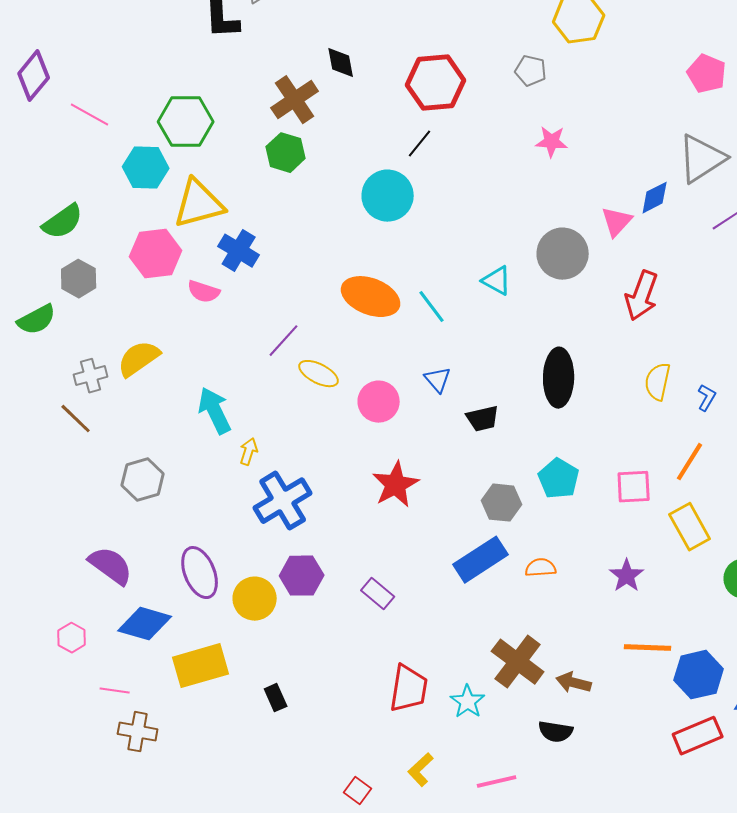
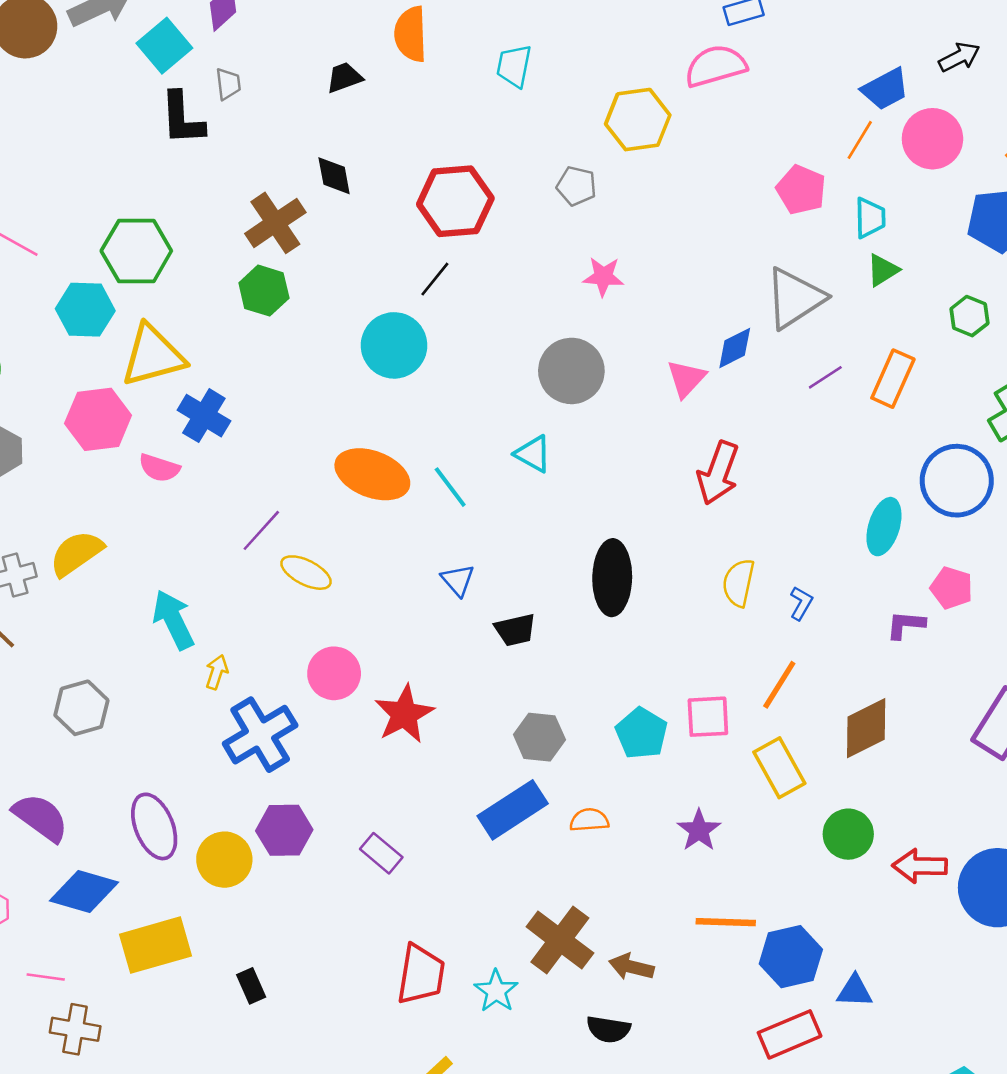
gray circle: (563, 254) -> (571, 371), moved
pink circle: (379, 402) -> (334, 673), moved
cyan pentagon: (559, 479) -> (642, 733), moved

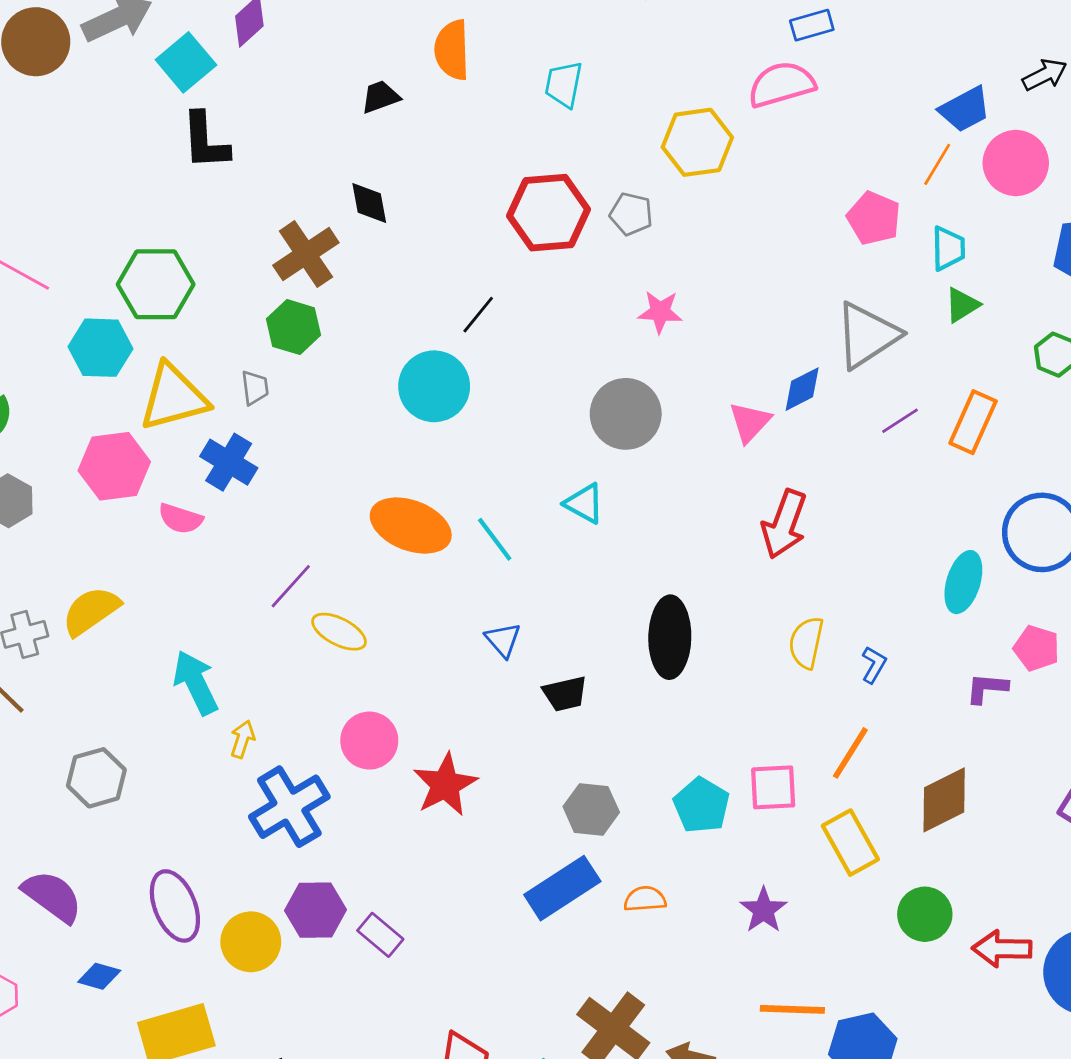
gray trapezoid: (228, 84) -> (255, 388), moved
red hexagon: (455, 201) -> (548, 213), moved
purple rectangle: (381, 853) -> (380, 935), moved
blue diamond: (84, 891) -> (99, 976), size x0.6

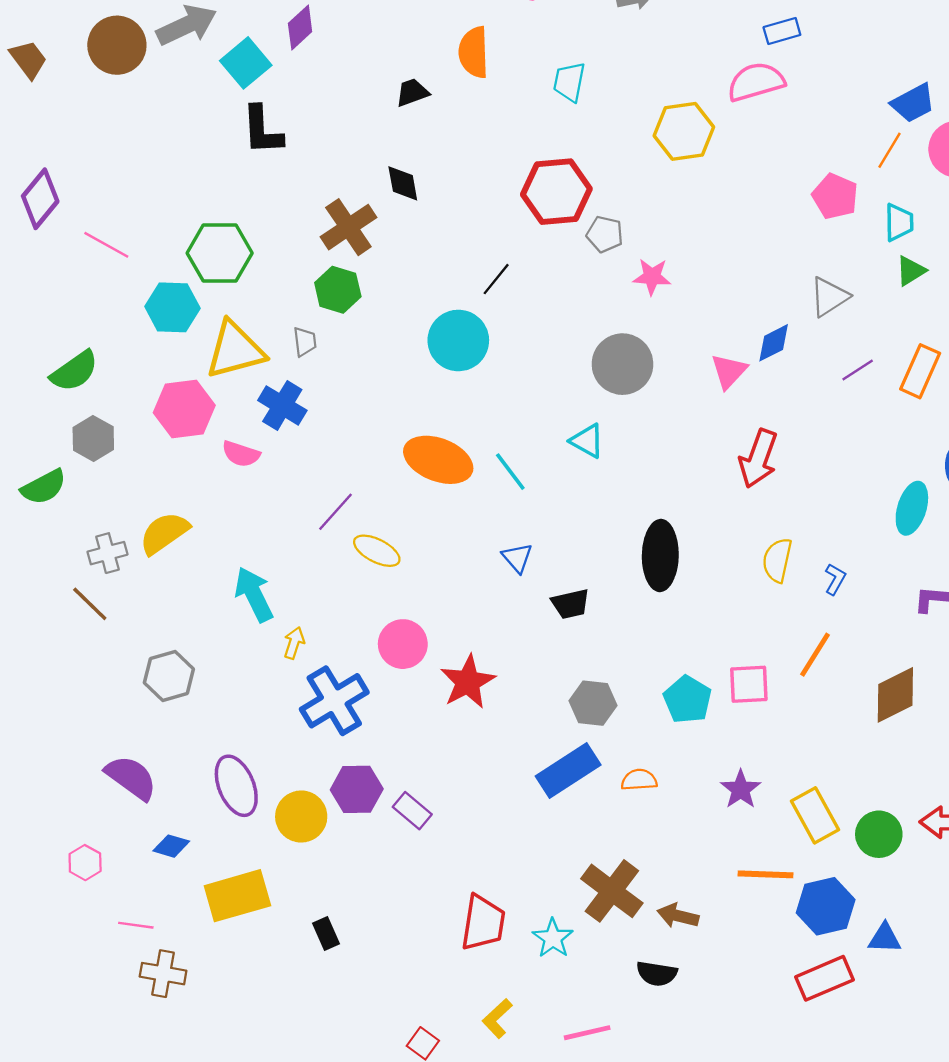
gray pentagon: (631, 214) -> (605, 234), moved
gray triangle: (867, 335) -> (829, 297), size x0.7
yellow rectangle: (850, 843) -> (815, 815), moved
green circle: (925, 914) -> (879, 834), moved

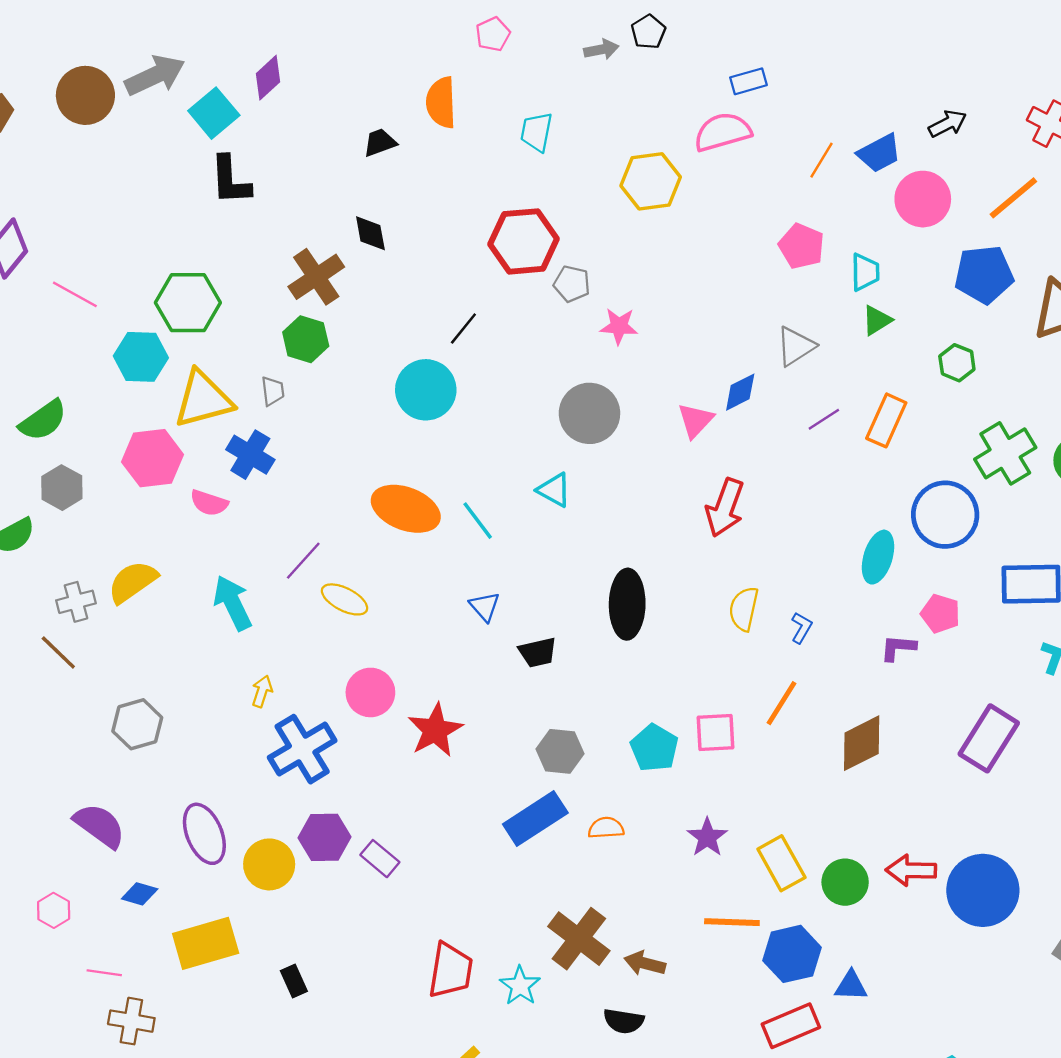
orange line: (889, 150) -> (821, 160), moved
cyan arrow: (254, 594) -> (233, 603), moved

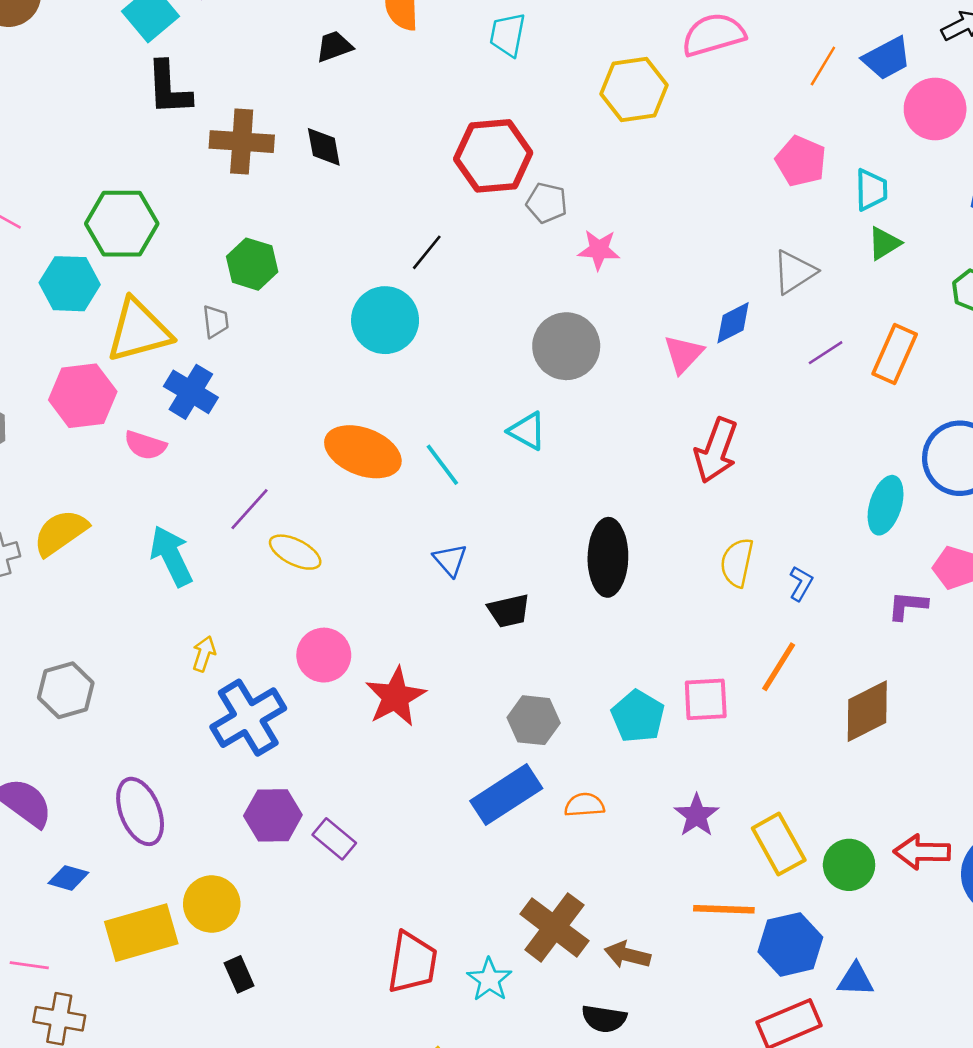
brown cross: (316, 277) -> (242, 142), moved, turned 38
yellow circle: (269, 864) -> (212, 904), moved

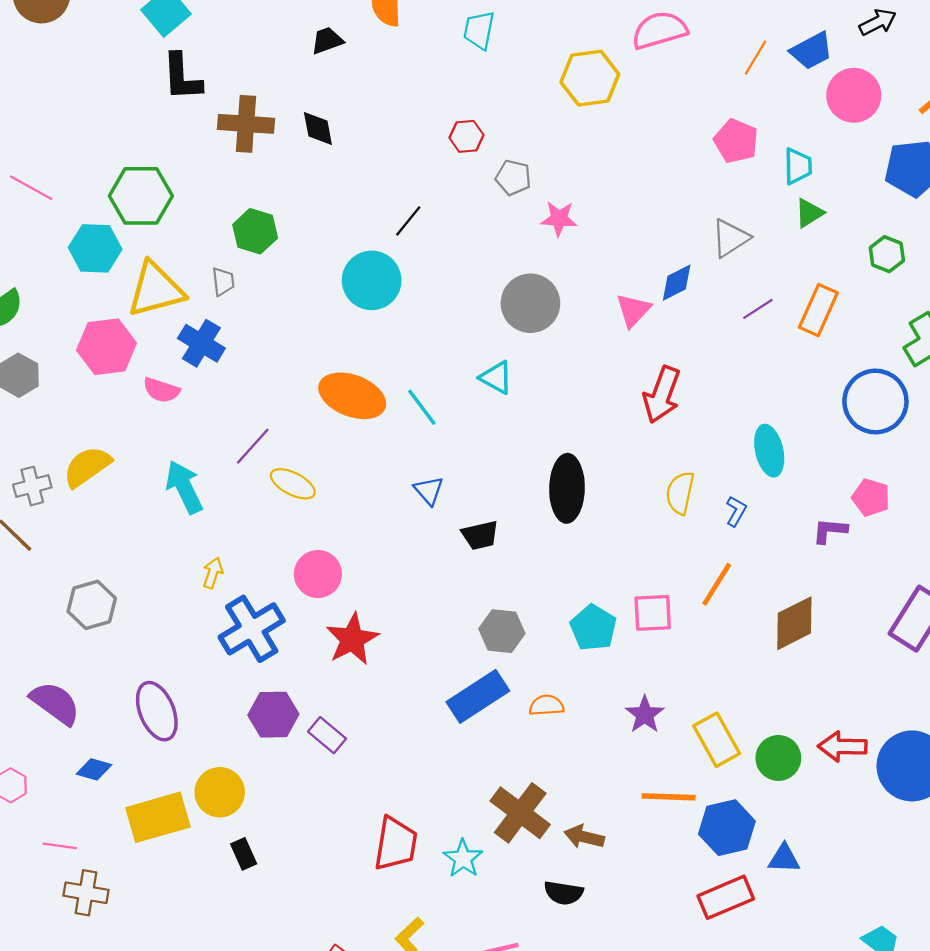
red hexagon: (493, 156) -> (466, 136), size x0.5
cyan ellipse: (886, 505) -> (769, 451), moved, turned -30
red star: (395, 697) -> (352, 639), moved

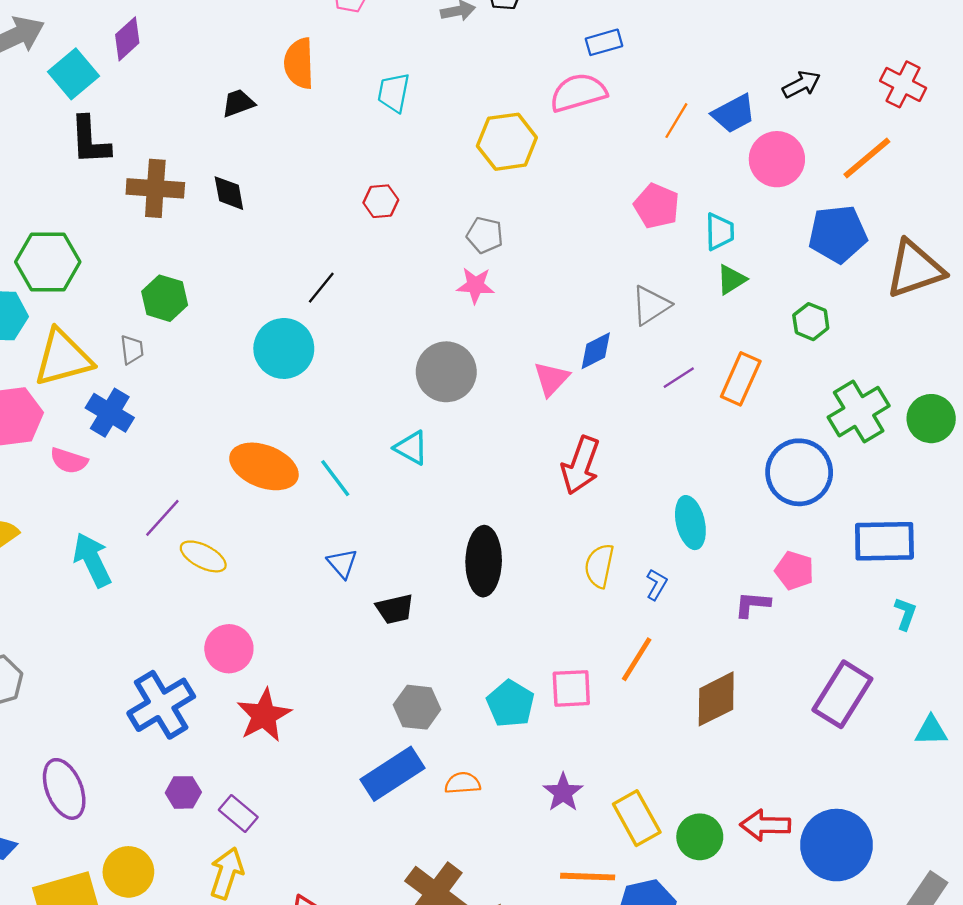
gray pentagon: (513, 178) -> (485, 235), moved
yellow arrow: (213, 573) -> (227, 873), moved, size x1.6
purple hexagon: (273, 715) -> (183, 792), size x0.7

